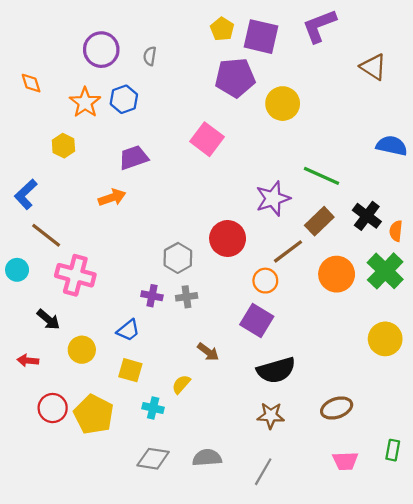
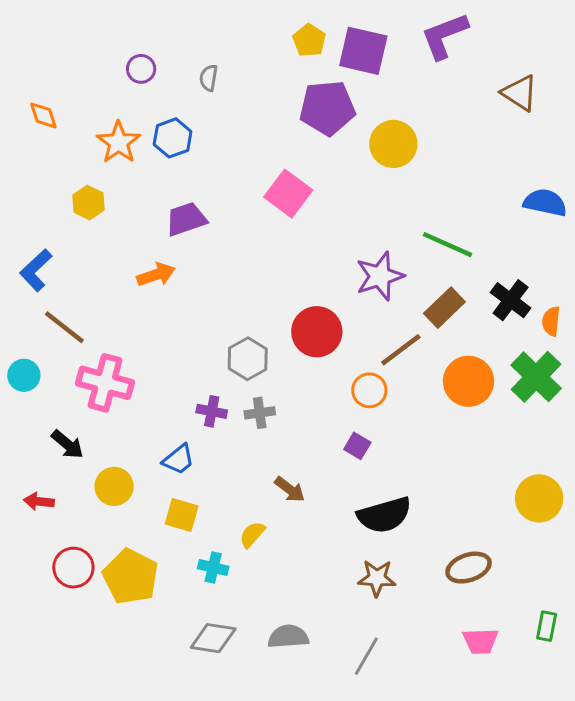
purple circle: (101, 50) -> (141, 69), size x0.6
purple square: (257, 321) -> (357, 446), size x0.6
yellow circle: (385, 339) -> (539, 498), moved

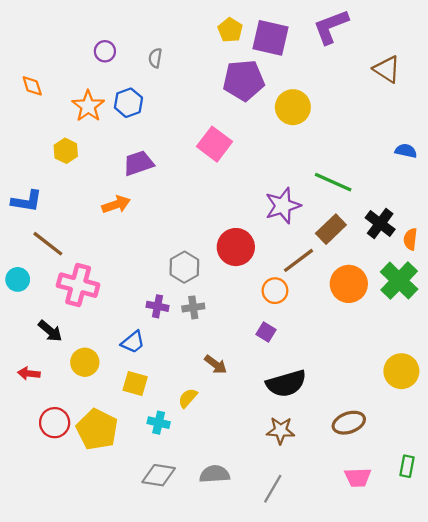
blue semicircle: (545, 203) -> (406, 151), size x0.7
blue L-shape: (36, 270) -> (27, 201), turned -128

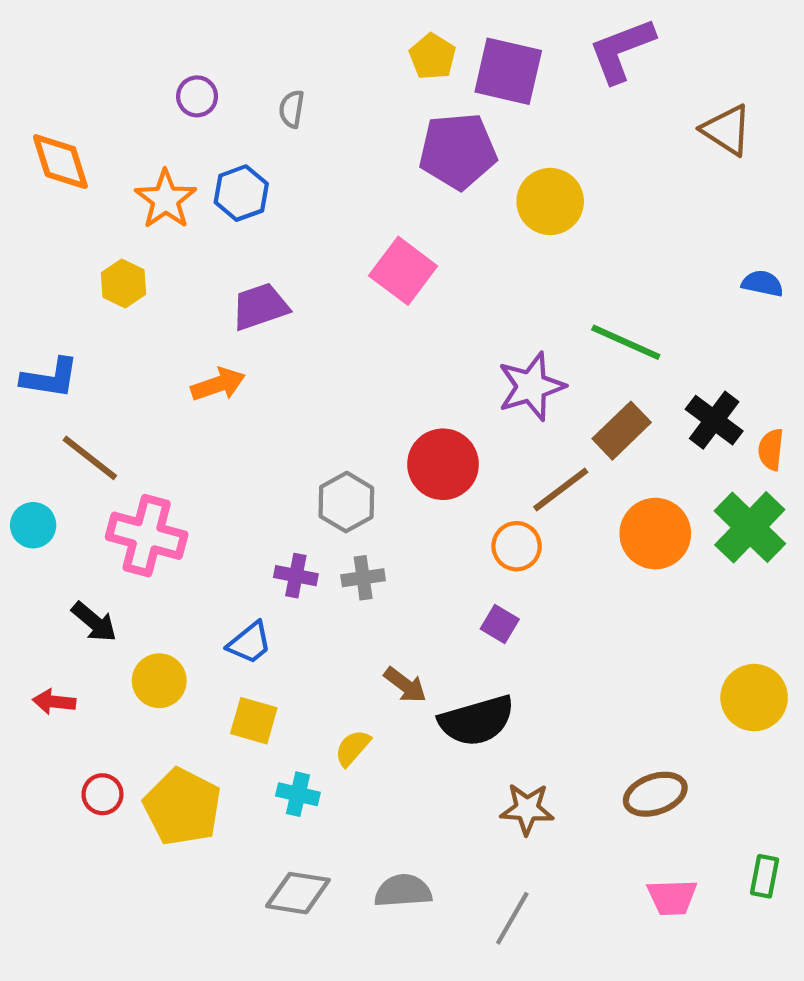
orange diamond: (32, 86) -> (60, 162), size x1.5
black semicircle: (286, 383) -> (477, 721), moved
red circle: (55, 423) -> (102, 794), size x0.7

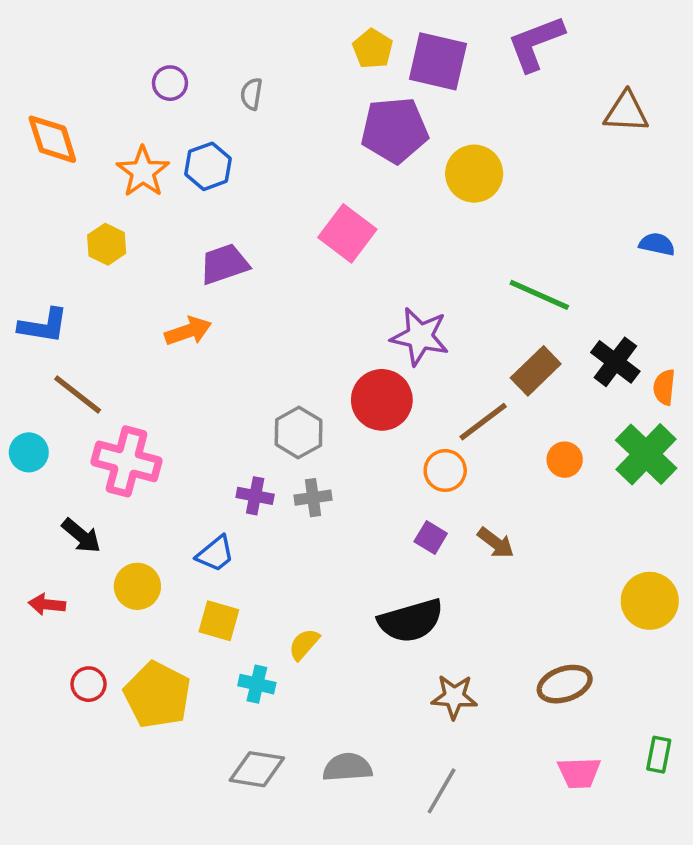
brown triangle: (727, 130) -> (626, 112), turned -30
purple star: (531, 386) -> (420, 337), moved, turned 30
orange circle: (655, 534) -> (565, 460), size x0.6
brown arrow: (405, 685) -> (496, 543), moved

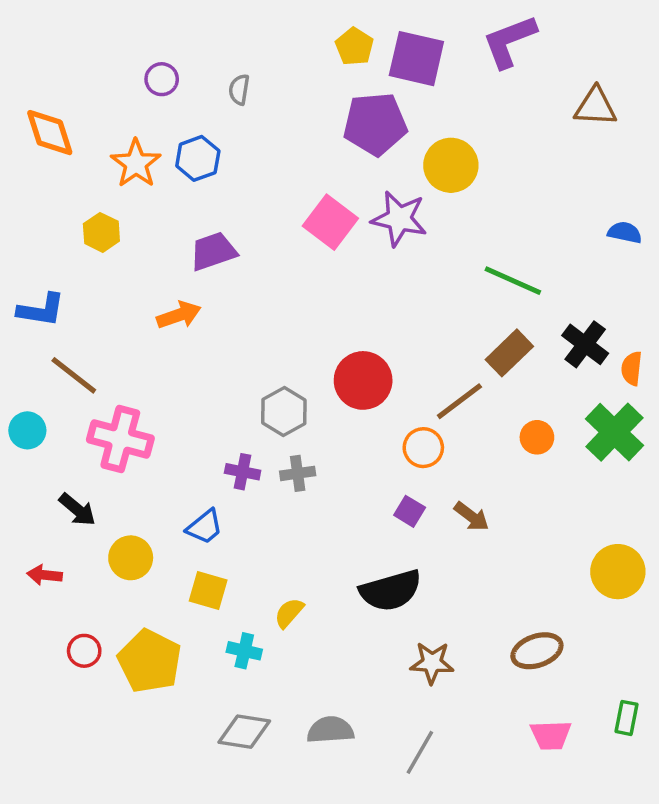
purple star: (420, 337) -> (399, 219), moved

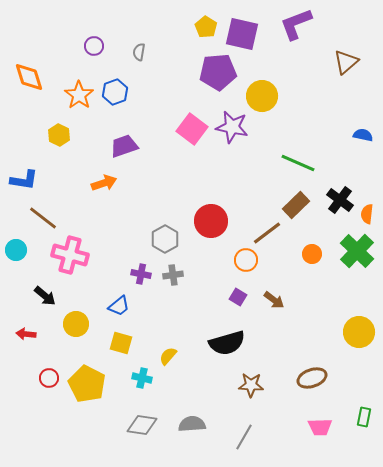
brown triangle: (595, 107) -> (346, 62), turned -44

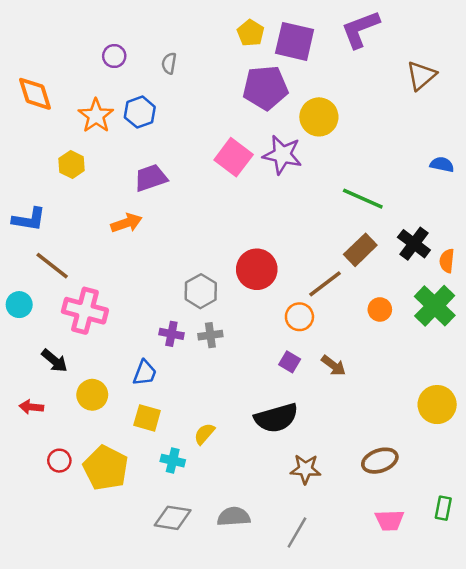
blue trapezoid: (119, 306) -> (145, 373), turned -30

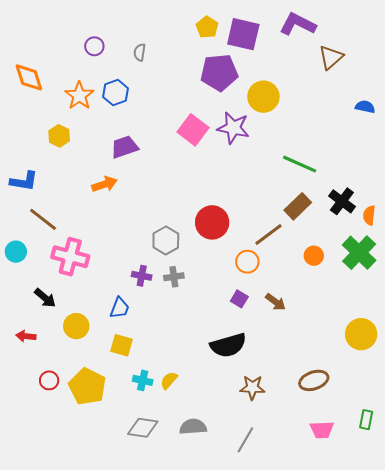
purple L-shape: (360, 29) -> (298, 24), turned 48
brown triangle: (421, 76) -> (331, 57), moved
blue semicircle: (442, 164) -> (365, 107), moved
yellow semicircle: (204, 434) -> (169, 380), moved

